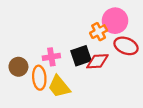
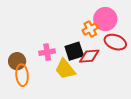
orange ellipse: (39, 78) -> (22, 75), moved
yellow trapezoid: (59, 86) -> (65, 69), moved

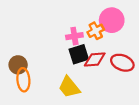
red ellipse: (115, 42) -> (122, 63), moved
pink cross: (47, 52) -> (74, 36), moved
yellow trapezoid: (65, 69) -> (69, 87), moved

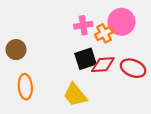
pink cross: (74, 36) -> (83, 25), moved
brown circle: (18, 65) -> (16, 50), moved

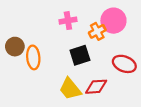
pink cross: (83, 25) -> (68, 21), moved
red diamond: (103, 65) -> (96, 87), moved
orange ellipse: (25, 87) -> (33, 57), moved

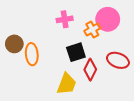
red diamond: (96, 87) -> (90, 70), moved, turned -60
yellow trapezoid: (70, 89) -> (67, 84), turned -120

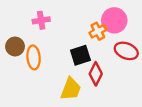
pink cross: (65, 19) -> (41, 20), moved
red ellipse: (118, 60) -> (126, 51), moved

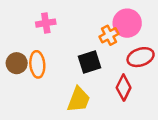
brown circle: (15, 47) -> (17, 63), moved
red ellipse: (126, 51) -> (141, 57), turned -40
red diamond: (96, 74) -> (124, 87), moved

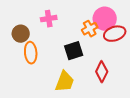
pink cross: (46, 23) -> (49, 19), moved
red ellipse: (141, 57) -> (115, 34), moved
brown circle: (17, 63) -> (21, 34), moved

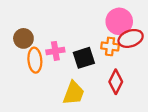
pink cross: (49, 19) -> (55, 51), moved
orange cross: (90, 29) -> (110, 46), moved, turned 35

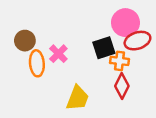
orange cross: (110, 46) -> (120, 61), moved
pink cross: (55, 51) -> (58, 54), turned -36
black square: (84, 58) -> (104, 48), moved

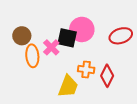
pink circle: (125, 23) -> (82, 29), moved
black square: (104, 48) -> (67, 38), moved, turned 30
orange cross: (120, 61) -> (86, 69), moved

